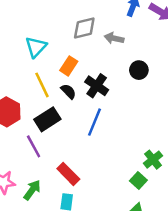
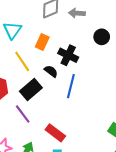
black semicircle: (68, 91) -> (51, 71), moved

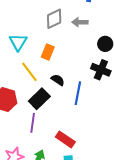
black cross: (68, 55) -> (101, 70), moved
purple line: (23, 114) -> (33, 123), turned 48

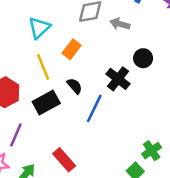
black cross: (101, 70) -> (118, 79), moved
purple line: (33, 123) -> (16, 135), moved

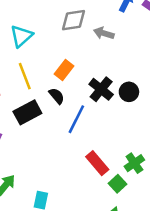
orange rectangle: (72, 49) -> (64, 70), moved
black circle: (143, 58) -> (129, 92), moved
red rectangle: (64, 160) -> (97, 163), moved

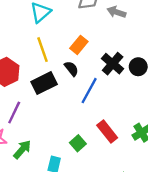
green square: (117, 184) -> (78, 143), moved

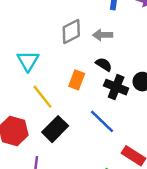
black semicircle: (71, 69) -> (104, 64), moved
blue line: (89, 91) -> (102, 121), turned -56

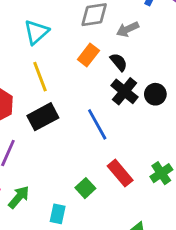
gray arrow: (103, 35) -> (128, 29), turned -42
orange rectangle: (77, 80) -> (88, 55), moved

